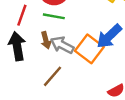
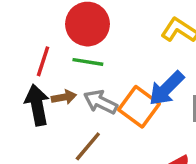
brown arrow: (46, 40) -> (64, 97), moved, turned -84

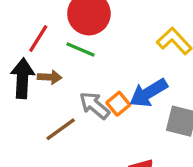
gray arrow: (101, 102) -> (94, 105), moved
orange square: (139, 107) -> (118, 104), size x0.6

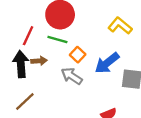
orange square: (118, 104) -> (78, 55), moved
brown line: (61, 129) -> (25, 102), moved

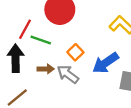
green line: (57, 40) -> (41, 40), moved
brown arrow: (39, 61) -> (46, 69), moved

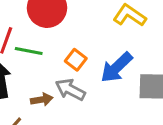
brown arrow: (46, 69) -> (42, 100), moved

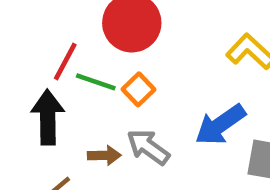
orange square: (76, 60) -> (139, 89), moved

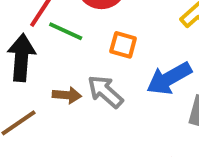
orange square: (139, 89) -> (123, 45), moved, turned -36

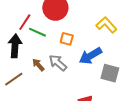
brown arrow: (67, 95) -> (38, 65), turned -136

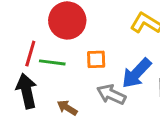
gray arrow: (58, 63) -> (111, 94), moved

